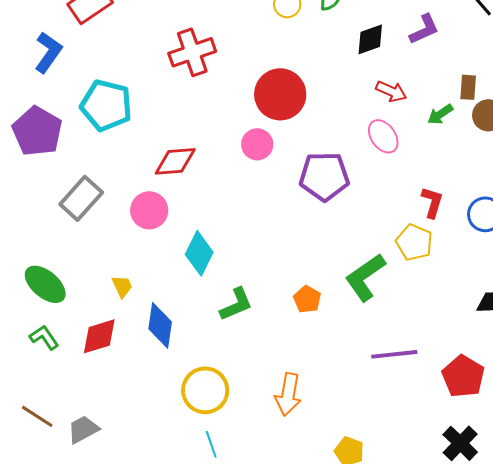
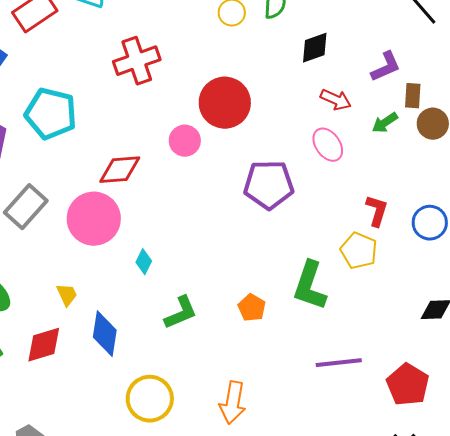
purple L-shape: (424, 29) -> (386, 67), moved
pink circle: (257, 144) -> (185, 141), moved
pink circle: (149, 210) -> (94, 219), size x1.4
cyan diamond: (199, 253) -> (144, 262), size x0.6
green L-shape: (365, 277) -> (310, 286), turned -36

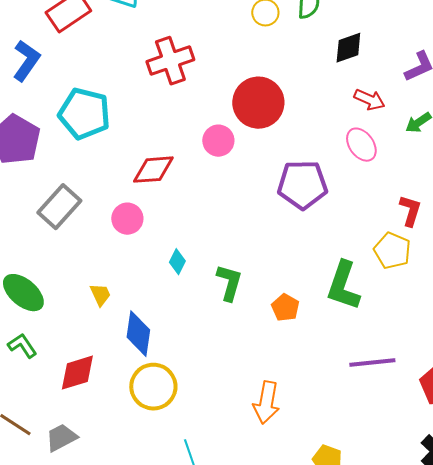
pink circle: (94, 219) -> (127, 219), size x0.6
green L-shape: (181, 313) -> (229, 283), moved, turned -51
red diamond: (44, 345) -> (77, 373), moved
yellow circle: (150, 399) -> (153, 387), moved

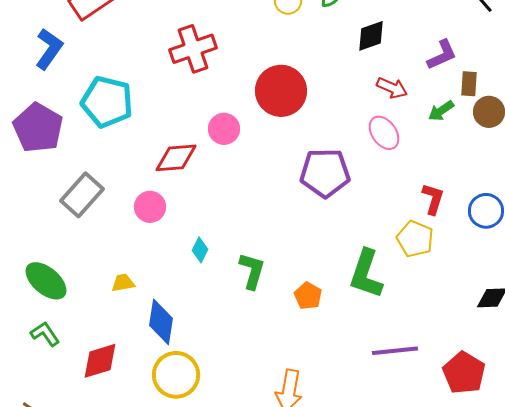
pink circle: (218, 141) -> (224, 129), moved
yellow trapezoid: (100, 295) -> (123, 283), turned -75

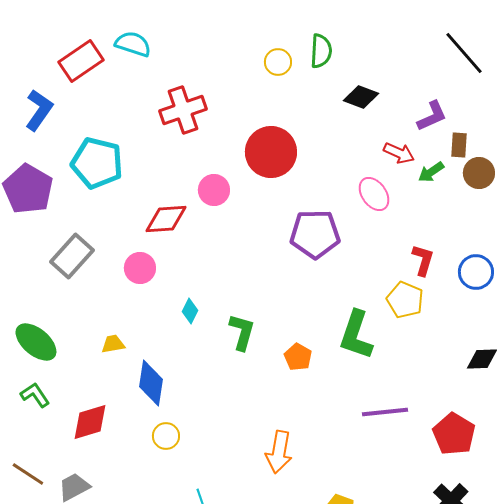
black diamond: (371, 36) -> (361, 97), turned 40
red arrow: (392, 88) -> (399, 153), moved
yellow circle: (176, 375) -> (166, 436), size x0.6

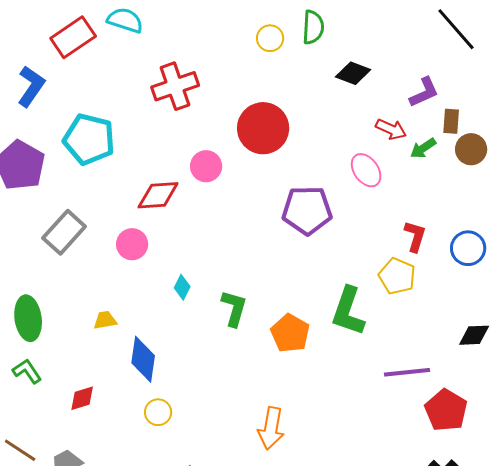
green ellipse: (36, 342) -> (28, 318), turned 42
orange pentagon: (298, 357) -> (290, 333), size x1.4
purple line: (385, 412) -> (407, 372), moved
red diamond: (90, 422) -> (82, 398), size x0.7

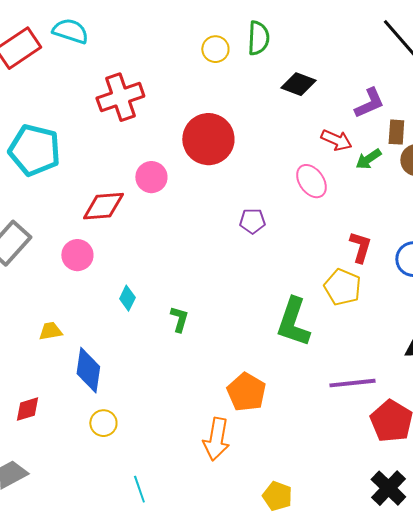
purple pentagon: (307, 210) -> (252, 221), size x0.5
green L-shape: (234, 308) -> (179, 319), size x0.7
orange pentagon: (290, 333) -> (246, 392), moved

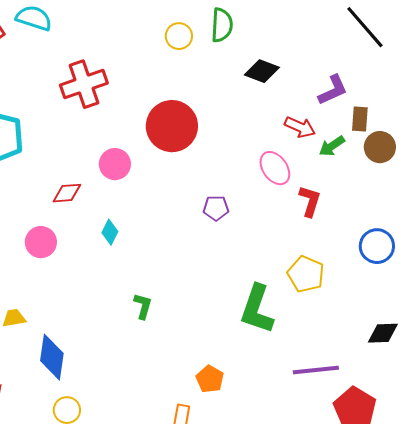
red diamond: (103, 206) -> (67, 193), size x0.7
red L-shape: (360, 247) -> (310, 201), moved
cyan diamond: (127, 298) -> (110, 232), moved
orange pentagon: (246, 392) -> (210, 379), size x0.7

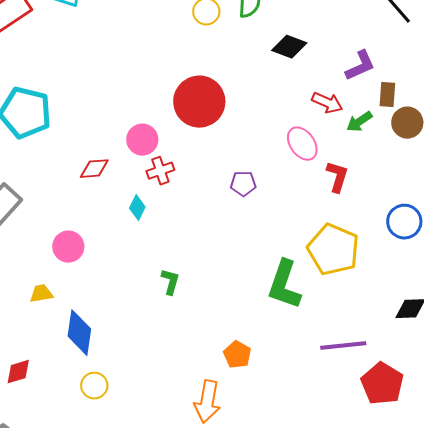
red cross: (84, 84) -> (160, 171), moved, size x0.6
pink circle: (41, 242) -> (68, 247), moved
yellow pentagon: (306, 274) -> (333, 250), size x1.4

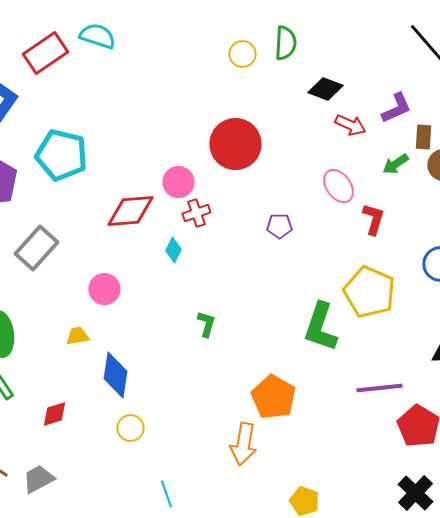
red arrow: (327, 103) -> (350, 125), moved
red diamond: (94, 169) -> (130, 211), size x1.6
orange pentagon: (237, 355) -> (273, 397), size x1.6

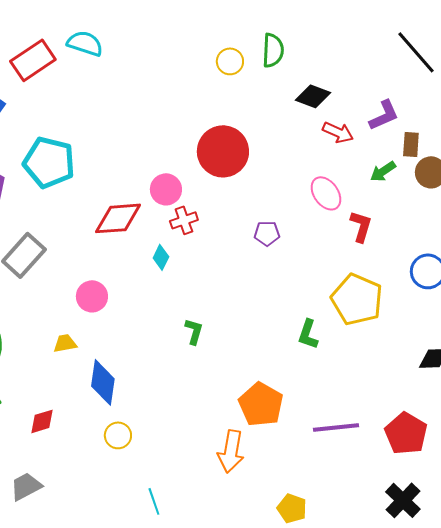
green L-shape: (320, 327) -> (308, 334), size x0.6
purple line: (379, 388) -> (336, 427), moved

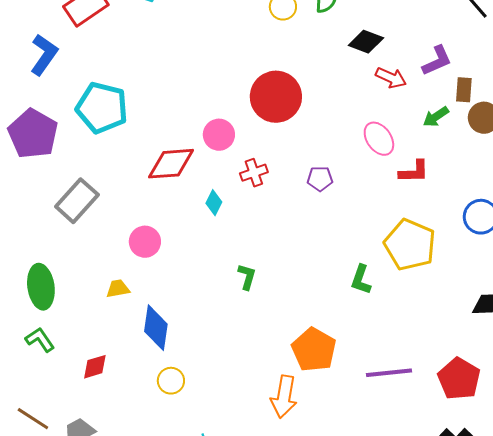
red cross: (184, 220) -> (254, 173), moved
red L-shape: (361, 226) -> (414, 172), turned 72

